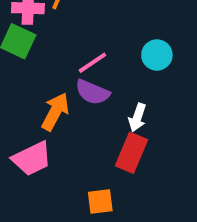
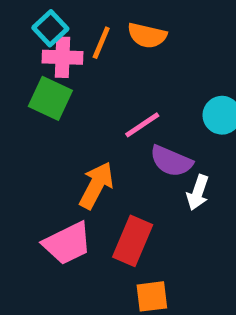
purple semicircle: (92, 92) -> (171, 161), moved
red rectangle: (131, 153) -> (133, 241), moved

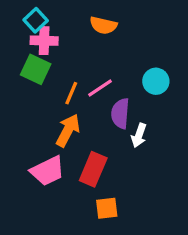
orange line: (101, 43) -> (71, 93), moved
purple semicircle: (171, 161) -> (120, 113), turned 72

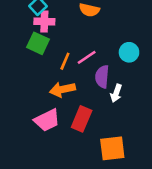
orange arrow: (68, 130) -> (62, 89), turned -130
orange square: (107, 208) -> (112, 148), moved, size x1.5

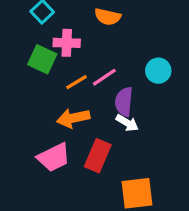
pink cross: (44, 22) -> (67, 43), moved
orange line: (65, 61) -> (77, 82), turned 36
white arrow: (116, 93) -> (127, 123), moved, turned -78

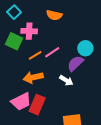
purple semicircle: (124, 102) -> (75, 63), moved, turned 42
red rectangle: (98, 156) -> (37, 105), moved

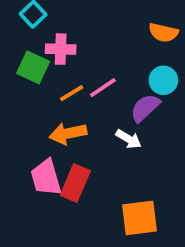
orange semicircle: (54, 15) -> (163, 33), moved
pink trapezoid: (21, 102) -> (46, 178), turned 100

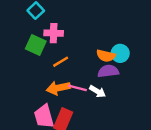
orange semicircle: (163, 33) -> (106, 56), moved
pink line: (103, 88) -> (77, 88), moved, turned 48
purple semicircle: (145, 108) -> (108, 71), turned 36

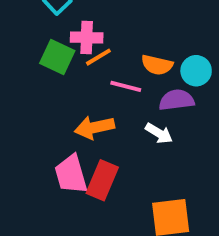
orange semicircle: (106, 56) -> (157, 65), moved
orange line: (61, 62) -> (98, 57), moved
pink line: (77, 88) -> (126, 86), moved

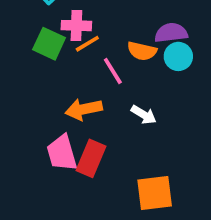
pink line: (126, 86) -> (113, 71), turned 44
purple semicircle: (177, 100) -> (171, 33), moved

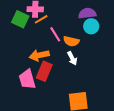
orange semicircle: (142, 51) -> (71, 41), moved
white arrow: (144, 115) -> (72, 58), turned 32
red rectangle: (91, 158) -> (44, 71), moved

